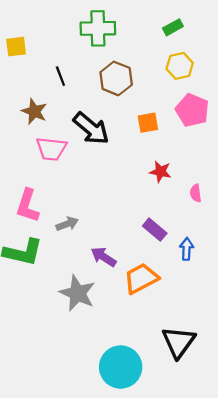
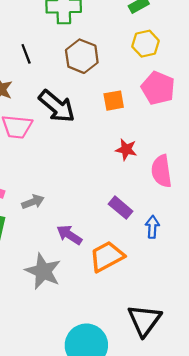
pink semicircle: (196, 193) -> (161, 171), size x1.8

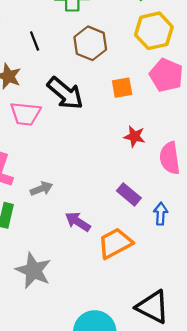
yellow hexagon: (146, 44) -> (154, 31), size x1.4
gray star: (43, 271) -> (33, 270), moved
black triangle: (144, 320) -> (153, 307), turned -39

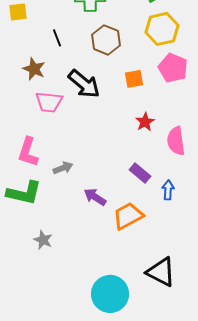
red star: (135, 136) -> (145, 122), turned 30
gray star: (33, 270) -> (43, 240), moved, size x0.6

